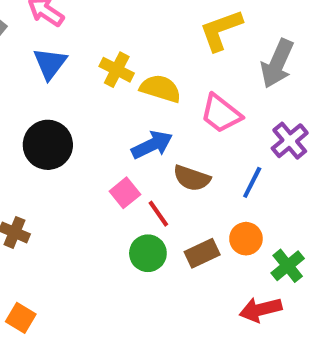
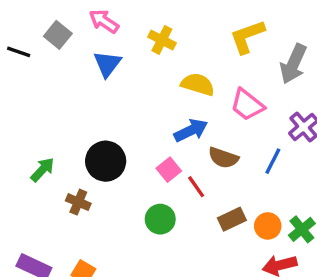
yellow cross: (117, 70) -> (162, 40), moved
black circle: (48, 145) -> (106, 161), moved
orange circle: (246, 239) -> (268, 226), moved
green circle: (148, 253) -> (160, 219), moved

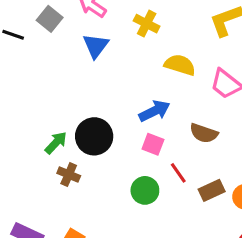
blue arrow: (191, 130) -> (154, 111), moved
green arrow: (42, 170) -> (56, 143), moved
pink square: (169, 170) -> (153, 144), turned -30
red line: (196, 187) -> (178, 173), moved

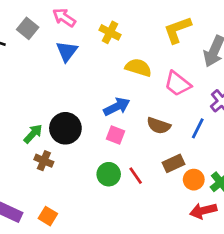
red line: (178, 173) -> (136, 176), moved
brown rectangle: (212, 190) -> (173, 163), moved

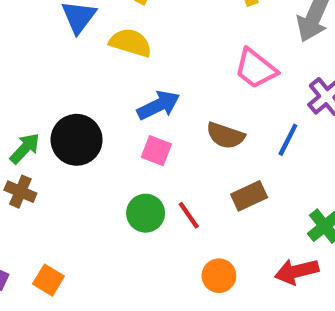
yellow semicircle: (138, 68) -> (130, 43), moved
brown cross: (44, 161) -> (20, 192), moved
orange circle: (194, 180) -> (219, 276), moved

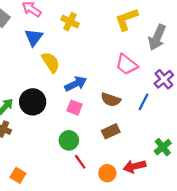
yellow semicircle: (130, 43) -> (51, 62), moved, turned 40
brown rectangle: (249, 196) -> (111, 131), moved
red line: (189, 215) -> (80, 162), moved
red arrow: (297, 271) -> (134, 166), moved

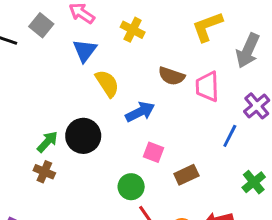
pink trapezoid: (127, 65) -> (207, 86), turned 50
brown semicircle: (111, 100) -> (171, 76), moved
pink square: (75, 108) -> (154, 152), moved
green cross: (163, 147) -> (254, 182), moved

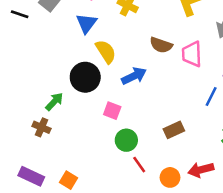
black circle: (83, 136) -> (85, 77), moved
pink square: (154, 152) -> (112, 111), moved
brown cross: (44, 172) -> (42, 127), moved

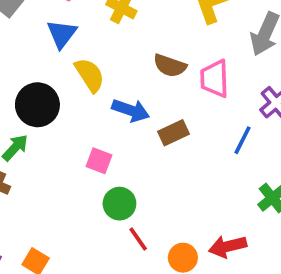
blue arrow: (134, 76) -> (131, 110), turned 45
black circle: (85, 77) -> (37, 105), moved
brown rectangle: (174, 130) -> (174, 133), moved

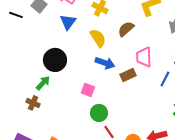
brown semicircle: (170, 66) -> (126, 29), moved, turned 120
yellow semicircle: (90, 75) -> (98, 38), moved
pink trapezoid: (215, 79) -> (144, 57), moved

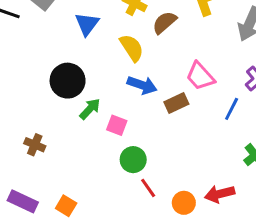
brown semicircle: (126, 29) -> (164, 22), moved
pink trapezoid: (144, 57) -> (200, 76), turned -40
green arrow: (43, 83) -> (90, 109), moved

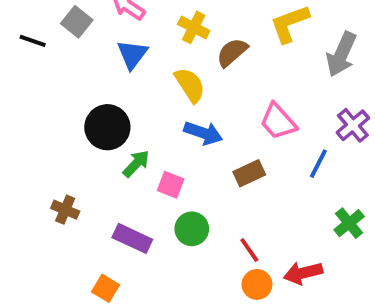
brown rectangle: (176, 103) -> (249, 173), moved
red line: (148, 188) -> (249, 250), moved
purple rectangle: (23, 201) -> (132, 238), moved

